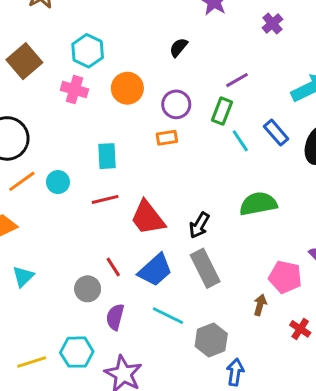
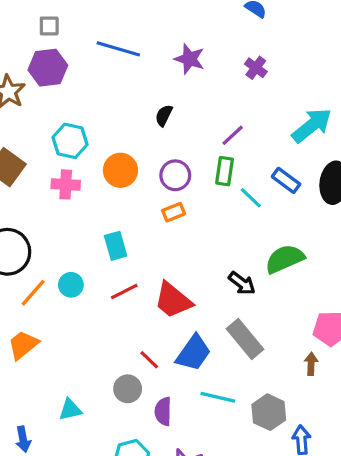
black arrow: (199, 225) -> (242, 283), moved, turned -70
cyan triangle: (23, 276) -> (70, 410), moved, turned 45

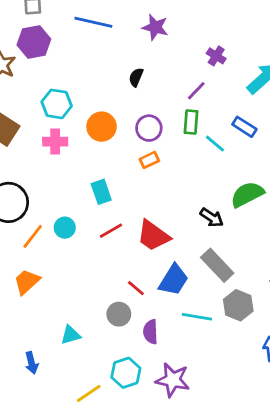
purple cross: (256, 68) -> (216, 56), moved
gray hexagon: (269, 412) -> (238, 305), moved

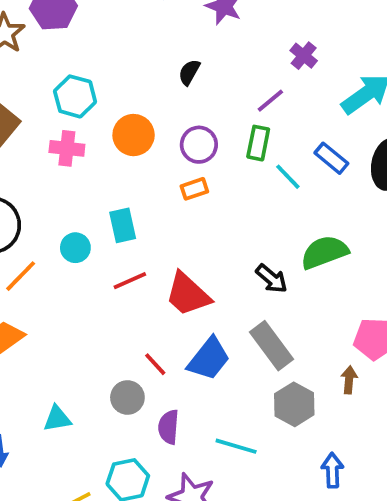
cyan circle: (65, 228) -> (75, 248), moved
cyan line: (197, 317) -> (236, 446), moved

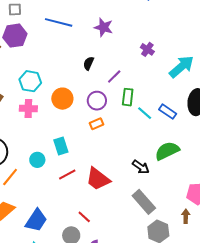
purple line: (270, 101) -> (114, 76), moved
blue rectangle: (331, 158) -> (168, 112), moved
blue trapezoid: (209, 359) -> (36, 220), moved

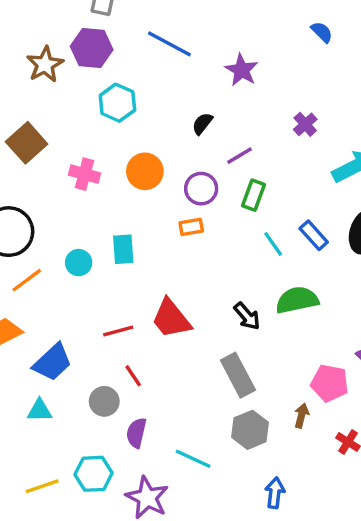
cyan hexagon: (30, 81) -> (117, 103), moved
cyan line: (145, 113) -> (273, 244), moved
red line: (67, 175) -> (118, 331), moved

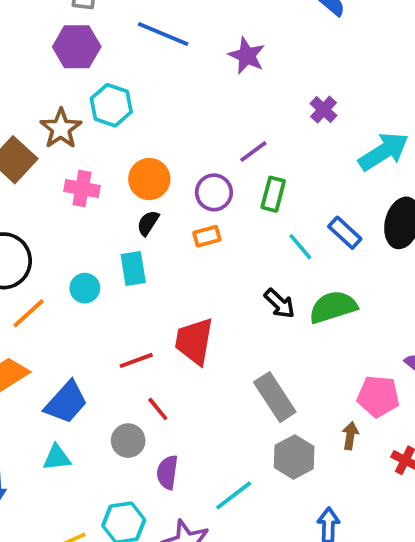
brown star: (45, 64) -> (61, 129), moved
black semicircle: (202, 124) -> (148, 223), moved
black arrow: (247, 316) -> (280, 303), moved
red trapezoid: (171, 319) -> (194, 341), turned 54
cyan line: (193, 459) -> (234, 495), turned -57

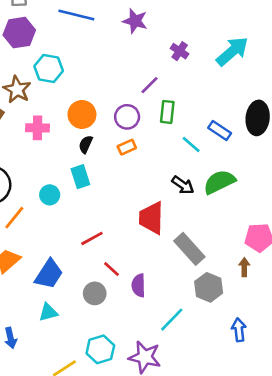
purple cross: (324, 110) -> (180, 51), moved
cyan arrow: (384, 152) -> (232, 51), moved
red trapezoid: (194, 341) -> (151, 218), moved
purple semicircle: (167, 472) -> (139, 285), moved

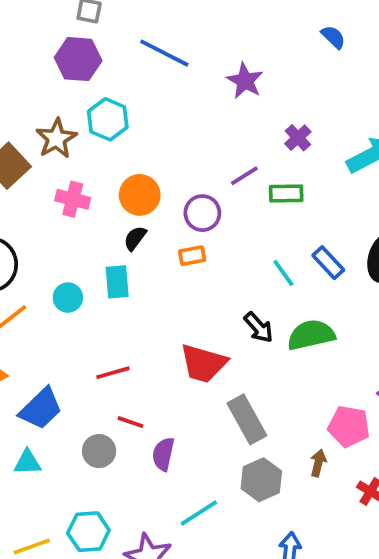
green rectangle: (167, 112) -> (286, 193), moved, turned 70
red trapezoid: (151, 218) -> (203, 363), turned -88
red line: (111, 269) -> (131, 422), turned -36

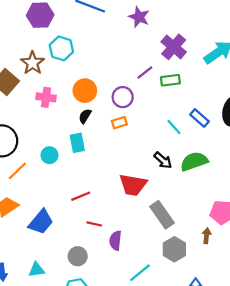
purple cross: (298, 138) -> (174, 47), size x1.6
gray circle: (99, 451) -> (78, 256), moved
cyan triangle: (27, 462) -> (37, 270), moved

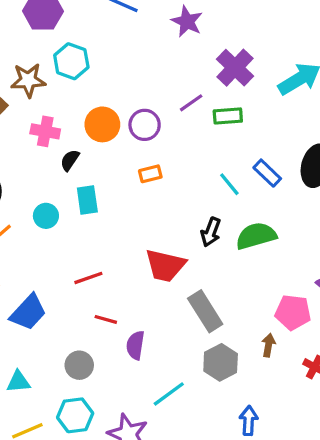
brown star: (33, 63) -> (28, 80), turned 30
purple circle: (123, 97) -> (145, 125), moved
black semicircle: (85, 116) -> (70, 160), moved
black arrow: (163, 160) -> (211, 232), turned 66

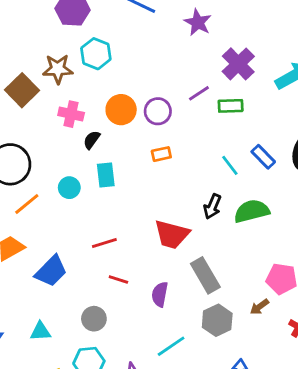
purple semicircle: (135, 345) -> (160, 294), moved
brown arrow: (269, 345) -> (259, 307), turned -138

